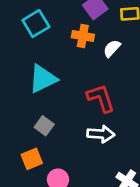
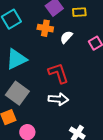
gray square: (44, 126) -> (17, 93), size x1.6

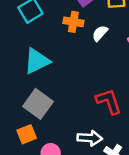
red L-shape: (58, 73) -> (109, 101), moved
white arrow: (58, 99) -> (90, 138), moved

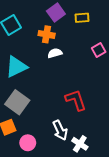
white semicircle: (100, 33) -> (55, 53), moved, turned 32
white arrow: (90, 138) -> (60, 130), turned 60

